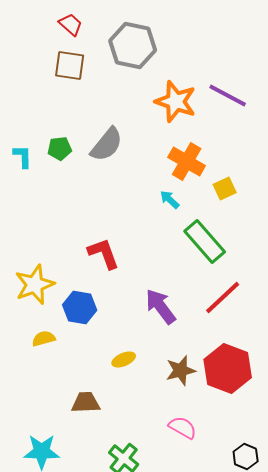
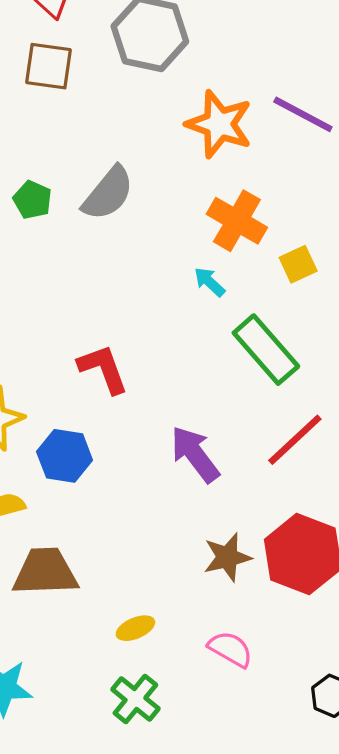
green pentagon: (60, 148) -> (32, 200), turned 30
yellow ellipse: (124, 360) -> (135, 628), moved
brown trapezoid: (86, 402) -> (45, 572), moved, size x1.4

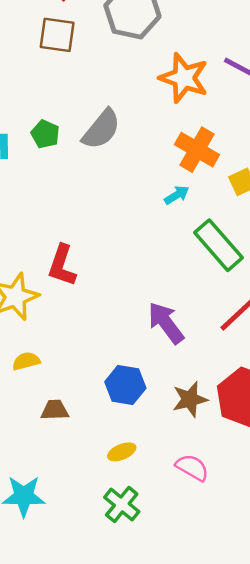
cyan arrow: (210, 282) -> (177, 195), turned 105
red L-shape: (103, 369) -> (62, 266), moved, turned -141
blue hexagon: (65, 456) -> (125, 385), moved
brown trapezoid: (45, 572) -> (55, 410), size x0.6

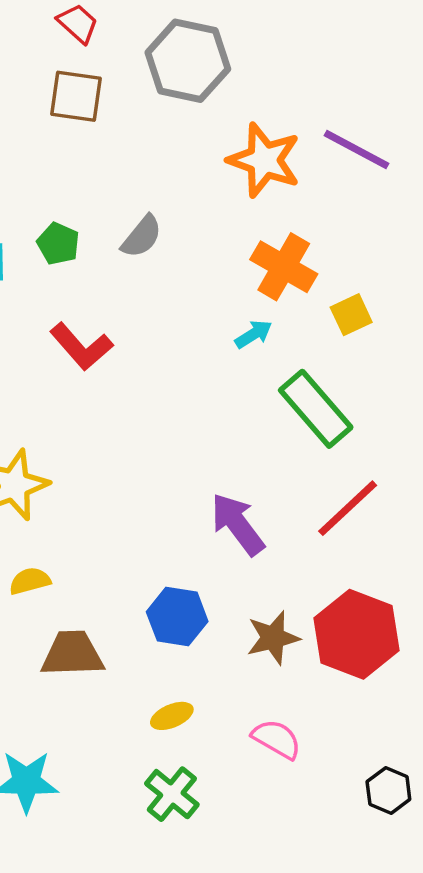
gray semicircle: (101, 129) -> (142, 237), size x0.7
red L-shape: (62, 266) -> (81, 347), moved, turned -60
brown trapezoid: (55, 410) -> (72, 654), size x1.5

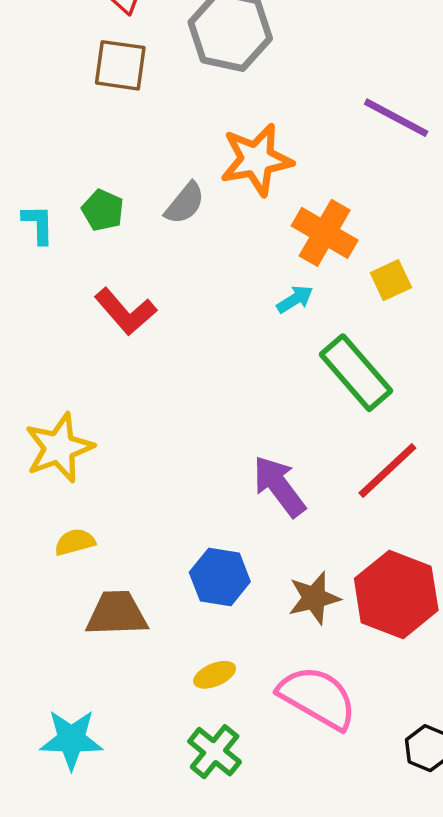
orange star: (264, 160) -> (256, 160), moved, turned -30
pink semicircle: (277, 739) -> (318, 697), size x1.6

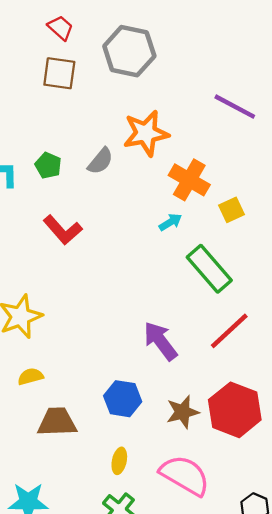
yellow ellipse: (215, 675) -> (119, 461), turned -55

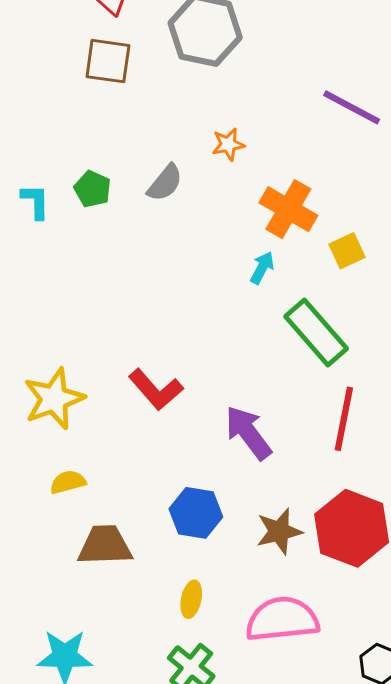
orange star: (146, 133) -> (228, 144), size x0.5
cyan arrow: (170, 222) -> (262, 268), turned -30
red L-shape: (63, 230) -> (156, 390), moved
red line: (229, 331) -> (344, 419), turned -36
pink semicircle: (185, 475) -> (282, 619), turned -36

